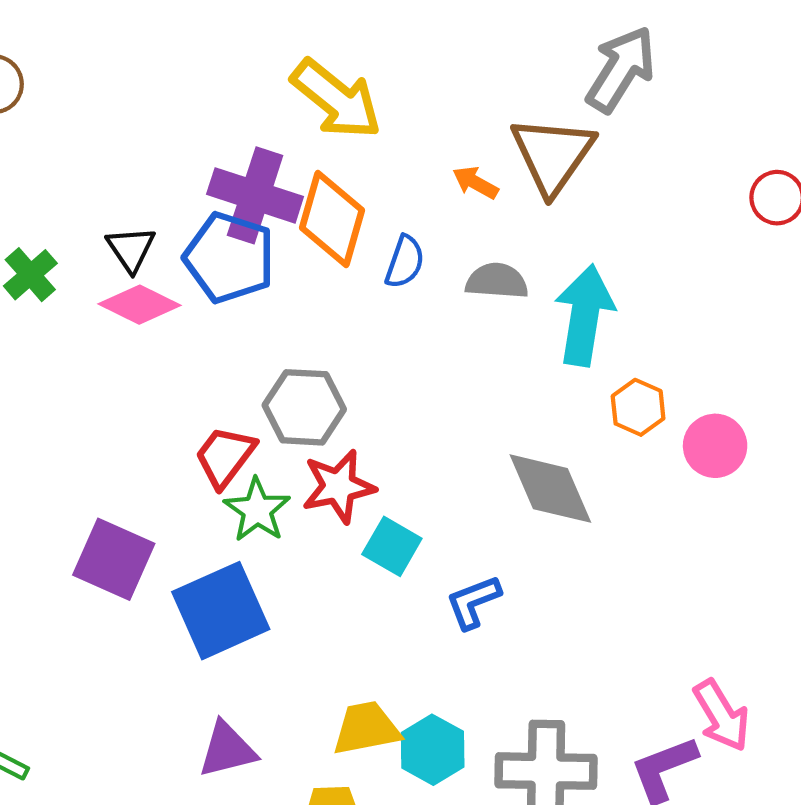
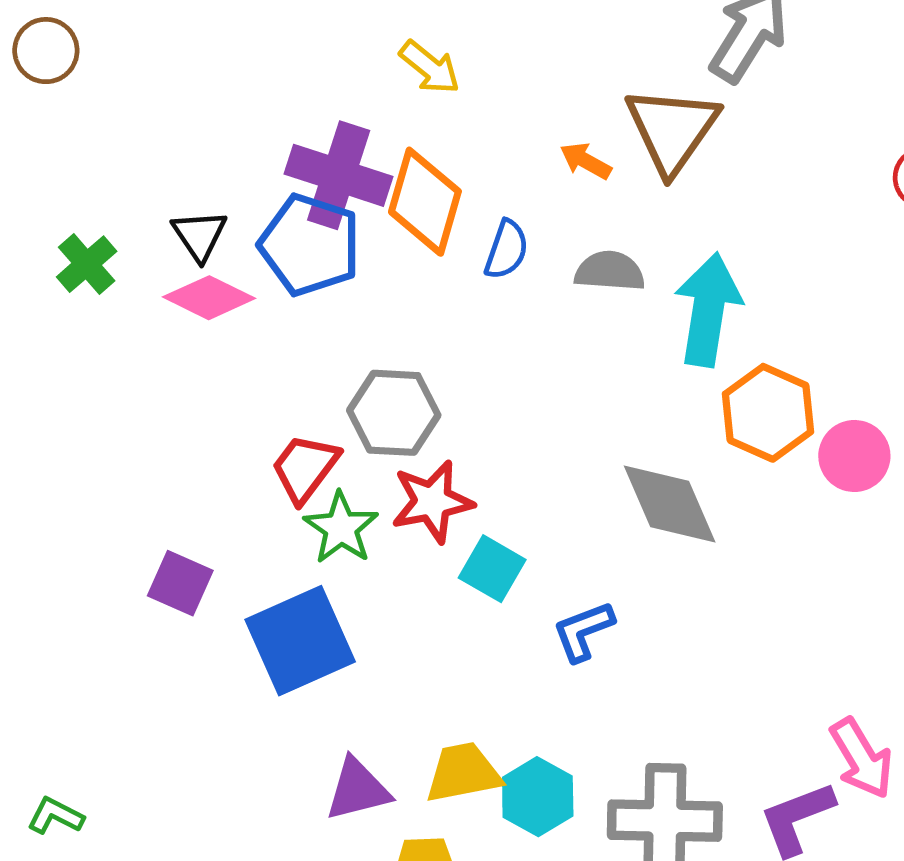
yellow arrow: (336, 99) -> (430, 67), size x0.6
orange hexagon: (638, 407) -> (768, 413), size x1.5
purple square: (114, 559) -> (180, 583), size x0.7
purple triangle: (227, 750) -> (358, 789), moved

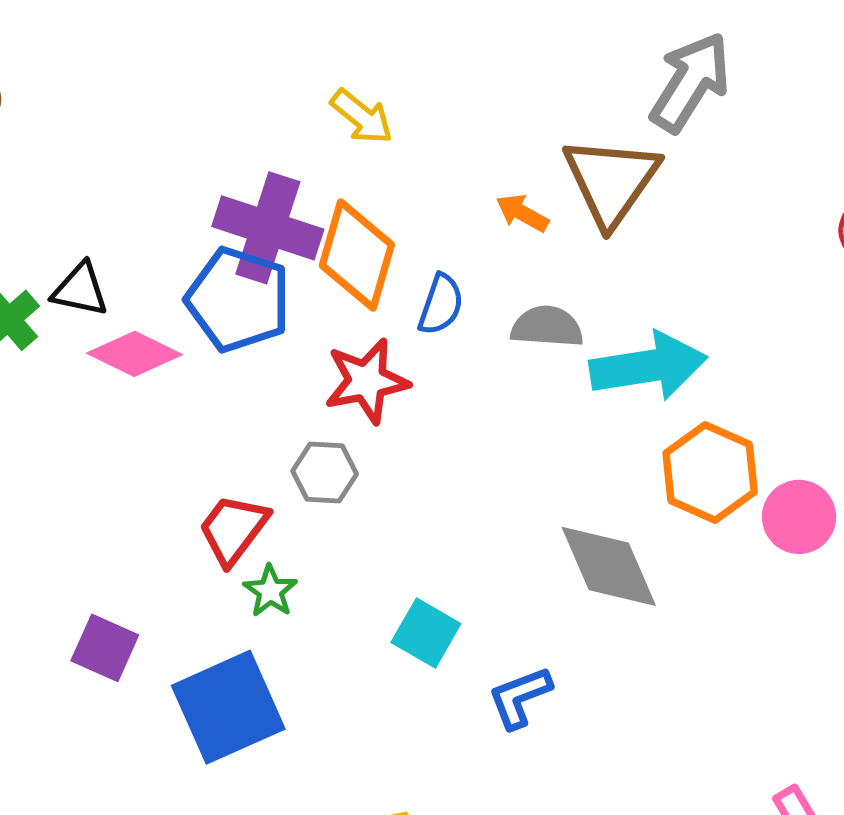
black triangle: (199, 235) -> (80, 290), moved, turned -44
cyan arrow: (708, 310) -> (648, 366), turned 72
gray hexagon: (394, 413) -> (325, 472), size x0.7
red star: (432, 502) -> (367, 381), moved
green star: (341, 528) -> (270, 591), size x0.7

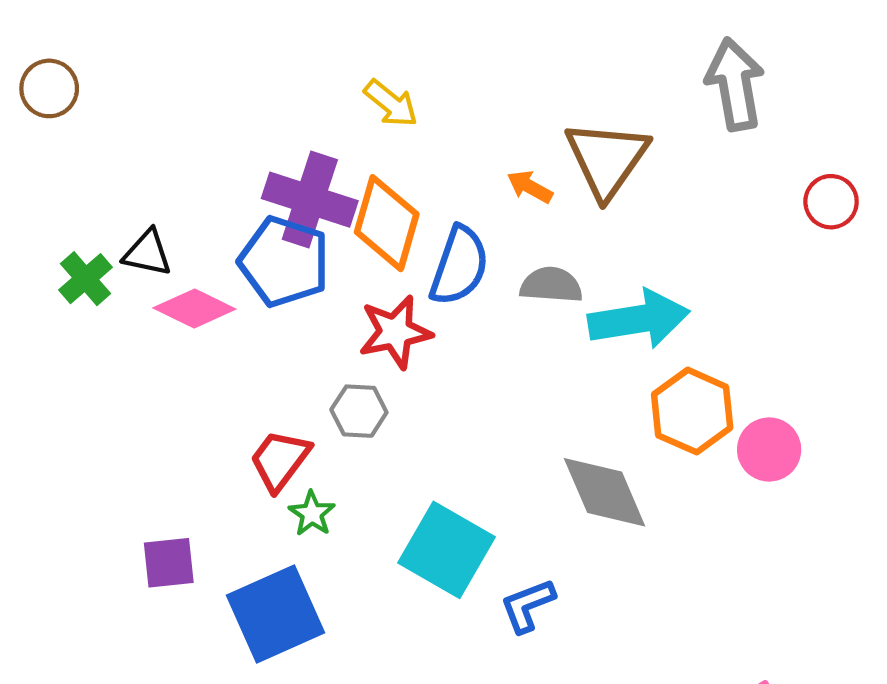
gray arrow: (690, 82) -> (735, 84), moved, turned -42
blue semicircle: (441, 304) -> (459, 266), size x1.5
cyan square: (426, 633) -> (446, 550), size x1.6
purple square: (105, 648) -> (169, 563), turned -30

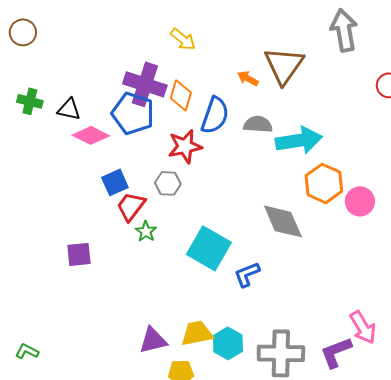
orange diamond: (387, 223) -> (181, 95), size x0.7
green cross: (85, 279) -> (30, 101), moved, turned -35
blue square: (276, 614) -> (115, 182), moved, size x0.6

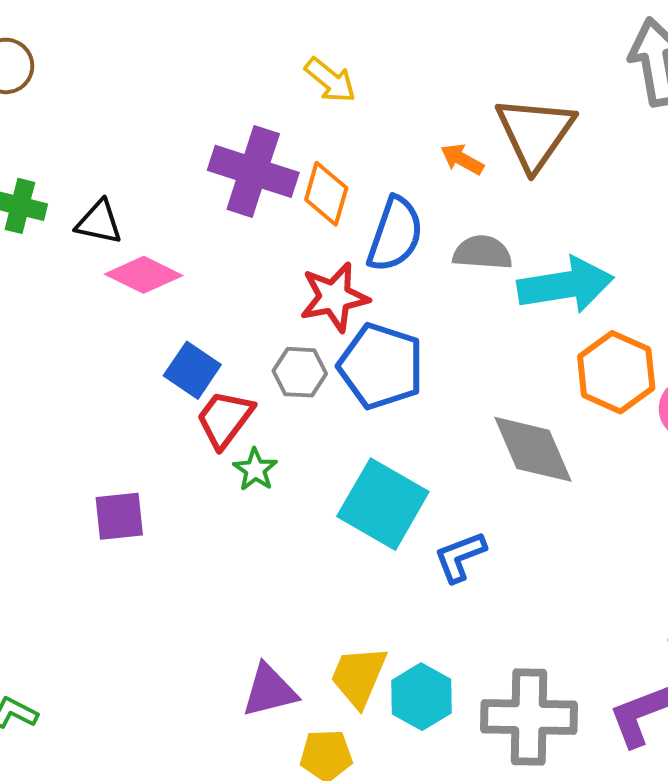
blue pentagon: (133, 113) -> (381, 366), moved
blue square: (115, 182) -> (192, 370), turned -32
yellow trapezoid: (197, 333) -> (359, 676), turned -56

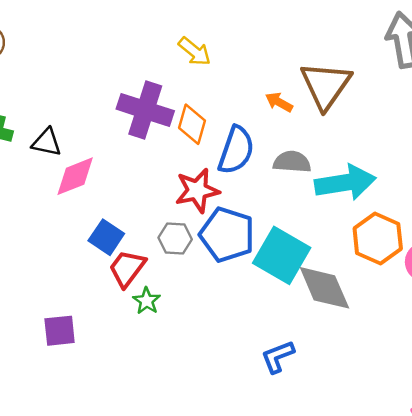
pink diamond: (144, 275) -> (75, 176), turned -48
cyan square: (383, 504) -> (282, 255), moved

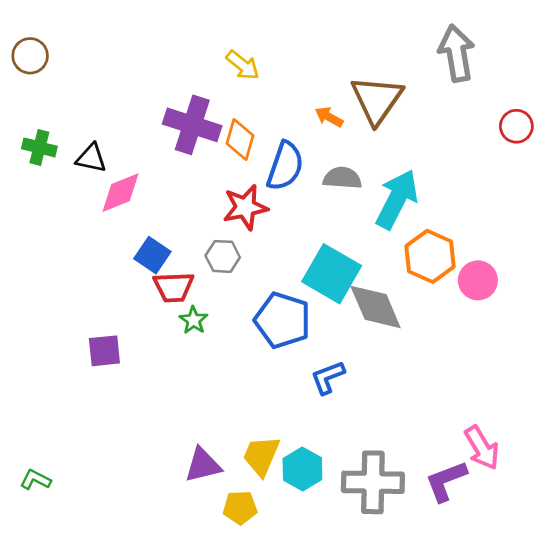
cyan arrow: (345, 183) -> (397, 199), turned -54
blue pentagon: (227, 235) -> (283, 320), moved
red trapezoid: (127, 268) -> (174, 287), turned -129

